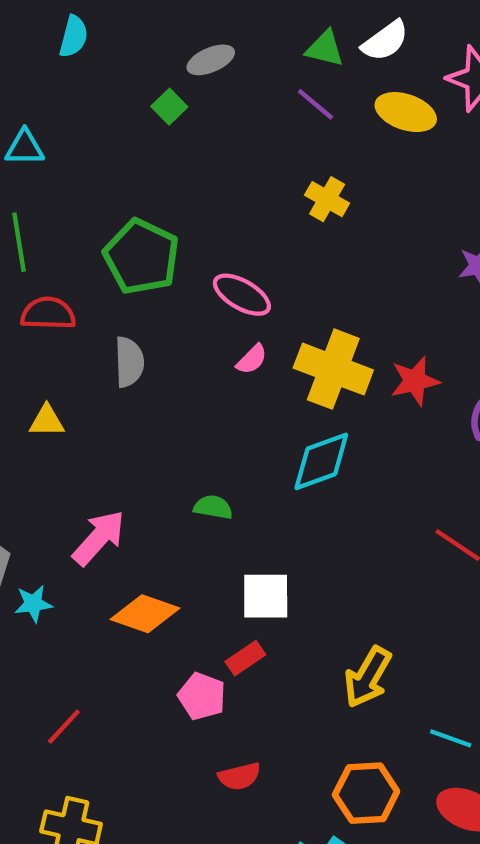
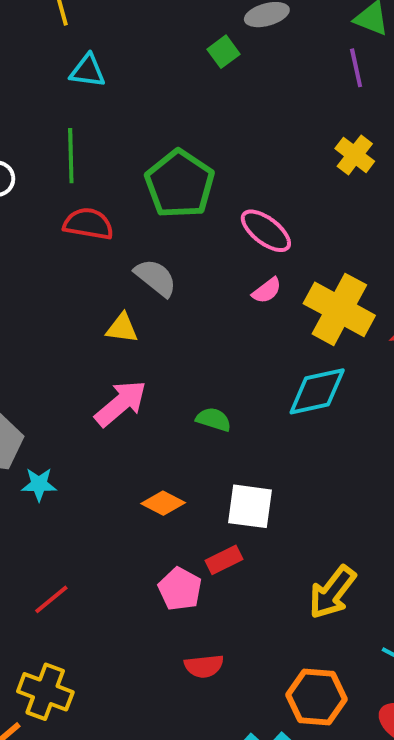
purple line: (316, 104) -> (356, 68), turned 30
gray semicircle: (129, 362) -> (156, 278), turned -57
yellow triangle: (47, 421) -> (122, 328), moved
pink arrow: (99, 538) -> (121, 403), moved
orange diamond: (145, 614) -> (163, 503), moved, size x0.7

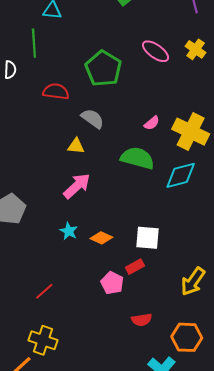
green line: (71, 156) -> (34, 43), moved
pink ellipse: (266, 231) -> (156, 51), moved
green semicircle: (214, 419) -> (137, 158), moved, size x1.8
cyan star: (39, 484) -> (69, 231), moved, turned 30
red semicircle: (204, 666) -> (142, 320), moved

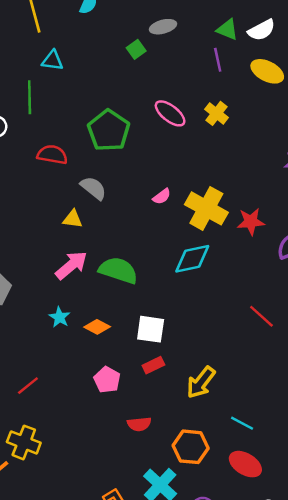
green semicircle: (137, 158) -> (118, 270), moved
red rectangle: (135, 267) -> (153, 365), moved

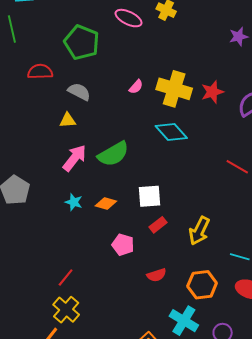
cyan diamond: (192, 259) -> (171, 132), turned 72
green semicircle: (118, 270) -> (113, 154), turned 144
red line: (28, 386) -> (66, 278), moved
yellow cross: (24, 442) -> (66, 310), turned 32

